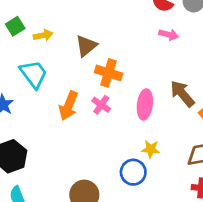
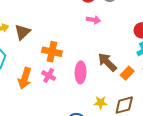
brown triangle: (86, 46) -> (22, 32), moved
yellow star: (151, 149) -> (101, 103), moved

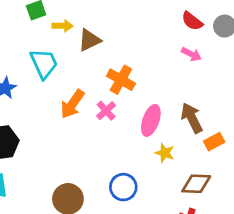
yellow star: (101, 103) -> (165, 153), moved

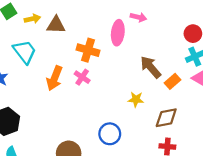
brown triangle: (89, 40) -> (56, 25), turned 42
pink ellipse: (151, 120) -> (118, 33), moved

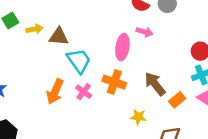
orange cross: (88, 50) -> (114, 82), moved
cyan trapezoid: (25, 52) -> (79, 61), moved

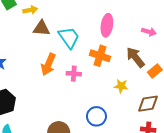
pink arrow: (145, 32) -> (149, 32), moved
brown triangle: (59, 36) -> (41, 28), moved
pink cross: (84, 92) -> (74, 74), moved, turned -32

